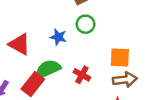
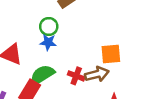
green circle: (85, 24) -> (49, 26), moved
brown arrow: (125, 80) -> (97, 74), moved

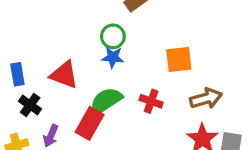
orange square: (111, 54) -> (179, 60), moved
brown arrow: (97, 74) -> (206, 98), moved

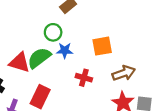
blue star: (113, 57) -> (65, 51), moved
green semicircle: (106, 101) -> (39, 58), moved

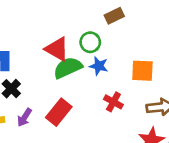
red triangle: (19, 62) -> (57, 49), moved

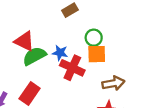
green circle: (90, 42) -> (94, 38), moved
red cross: (113, 102) -> (72, 68), moved, size x1.5

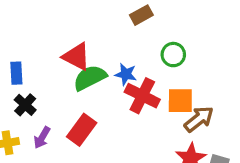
orange square: (97, 54) -> (180, 101), moved
brown arrow: (113, 83) -> (199, 119), turned -30

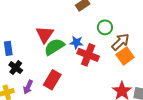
red triangle: (76, 57) -> (45, 34), turned 42
orange square: (180, 101) -> (125, 56), moved, turned -30
brown arrow: (199, 119) -> (120, 42), moved

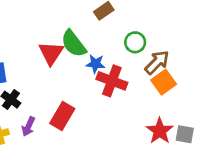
green semicircle: (54, 47) -> (74, 44), moved, turned -95

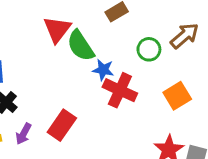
red triangle: (51, 53) -> (57, 29), moved
brown arrow: (157, 62) -> (185, 36), moved

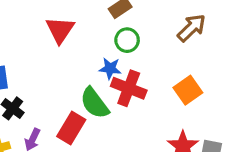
green semicircle: (81, 46) -> (95, 103), moved
green circle: (149, 49) -> (127, 40), moved

